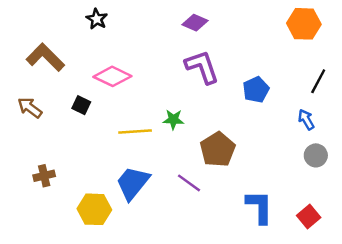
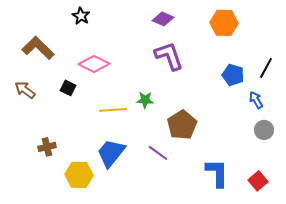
orange hexagon: (304, 24) -> (224, 23), moved
blue pentagon: (256, 90) -> (233, 75), moved, turned -30
brown cross: (44, 176) -> (47, 147), moved

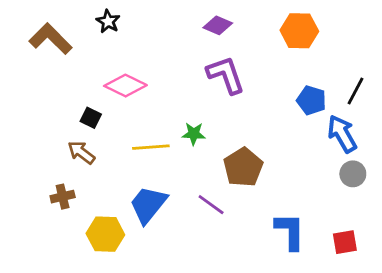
brown L-shape: (38, 48) -> (51, 39), moved
brown arrow: (25, 90) -> (81, 152), moved
blue arrow: (256, 100) -> (342, 134), size x1.6
red square: (258, 181) -> (345, 242), turned 30

